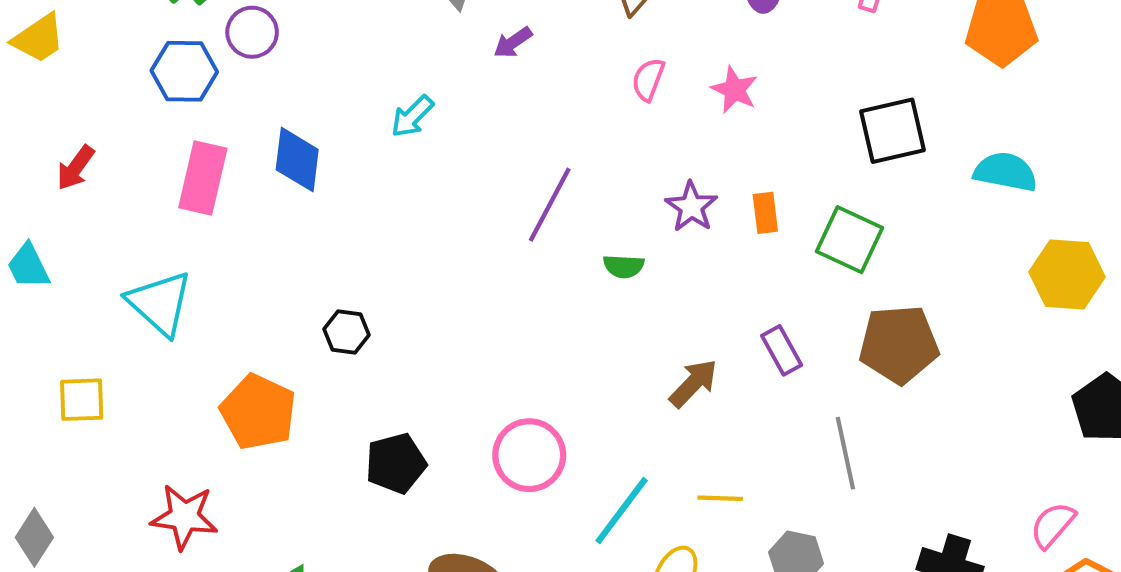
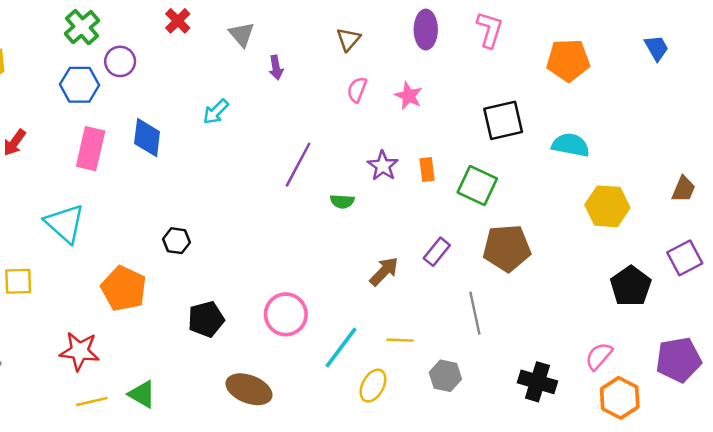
purple arrow: (513, 43) -> (276, 68), turned -65
purple rectangle: (782, 350) -> (437, 252), turned 68

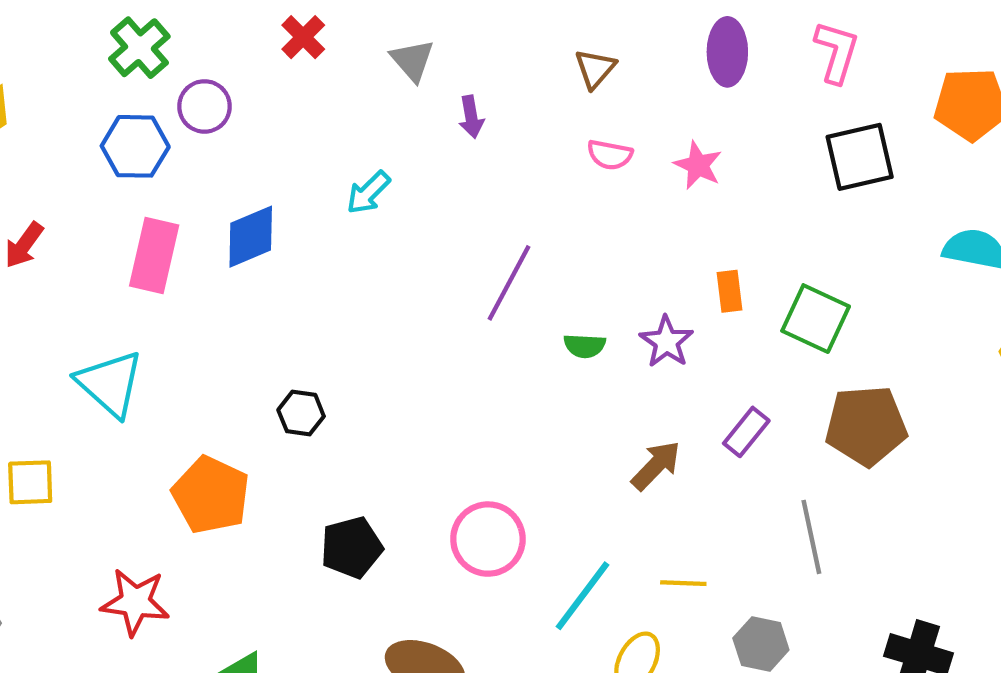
pink semicircle: (357, 90) -> (610, 155), turned -100
black square: (503, 120) -> (860, 157), moved
blue diamond: (147, 138) -> (251, 237), turned 60
purple star: (383, 166) -> (666, 342), moved

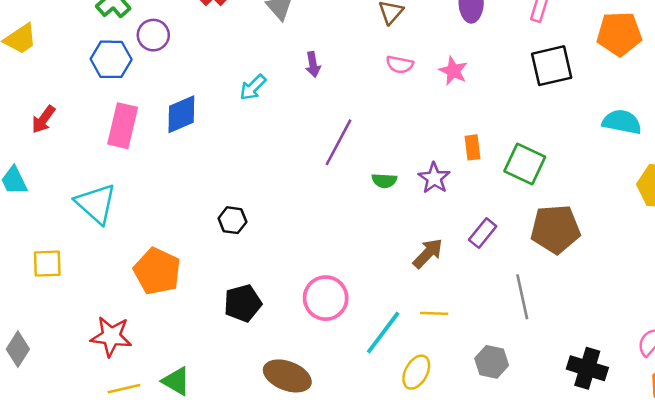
purple arrow: (471, 117) -> (313, 64), moved
black hexagon: (301, 413) -> (232, 220), moved
yellow line: (683, 583) -> (434, 313), moved

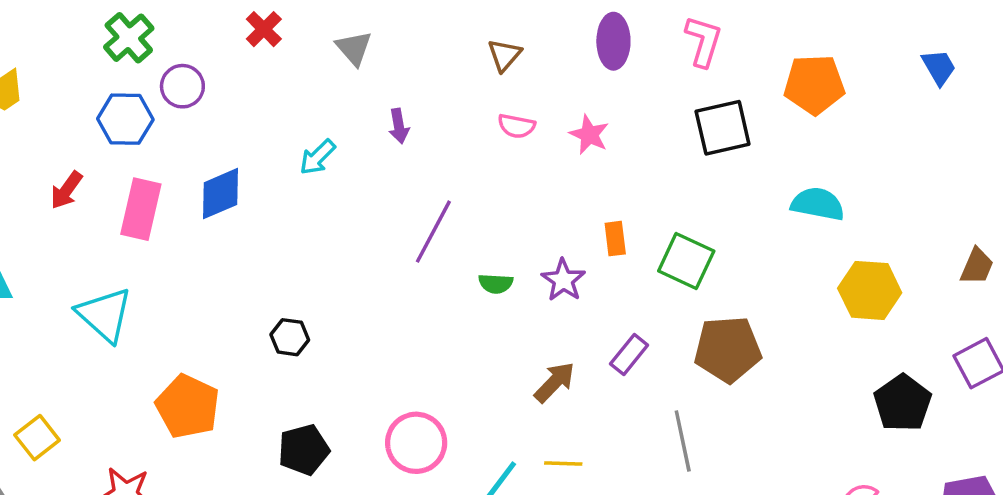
red arrow: (43, 119) -> (66, 190), moved
yellow square: (47, 264) -> (37, 438), moved, turned -36

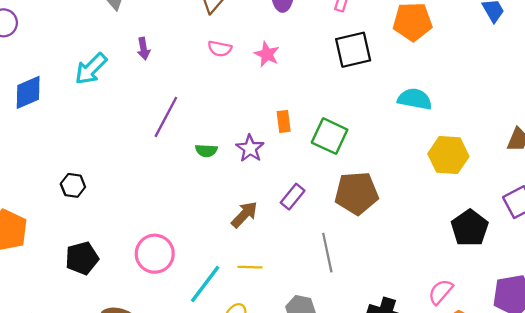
cyan arrow: (317, 157) -> (91, 69), size x1.4

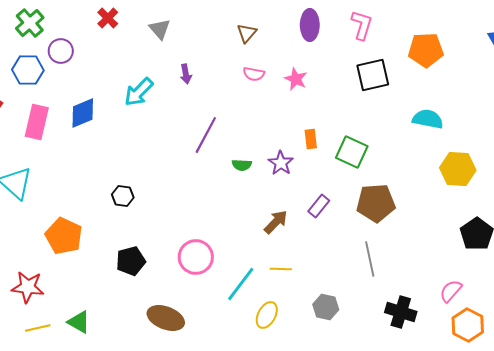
gray line: (327, 253) -> (370, 259), moved

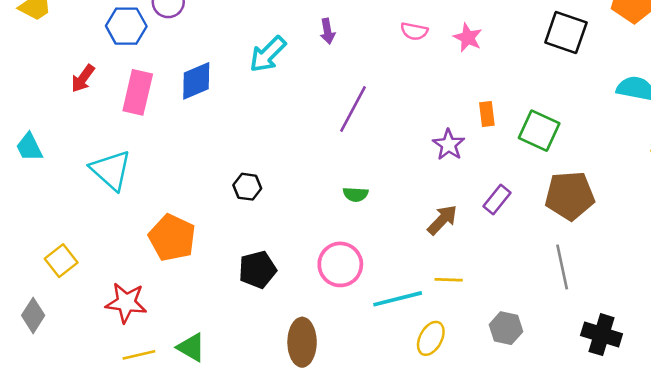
black square: (373, 75) -> (566, 32), turned 32
green semicircle: (242, 165) -> (356, 194), moved
cyan line: (241, 284) -> (398, 299), turned 39
brown ellipse: (166, 318) -> (302, 342), turned 69

